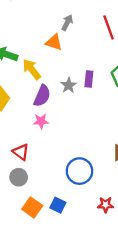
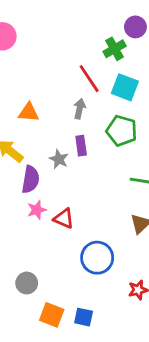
gray arrow: (67, 23) -> (80, 109), moved
red triangle: (21, 152) -> (64, 219), moved
blue square: (58, 205) -> (84, 317), moved

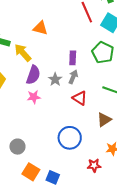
gray arrow: (80, 109) -> (73, 77), moved
gray star: (59, 159) -> (55, 79), moved
red triangle: (64, 219) -> (80, 98), moved

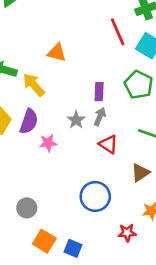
purple semicircle: (33, 75) -> (29, 121), moved

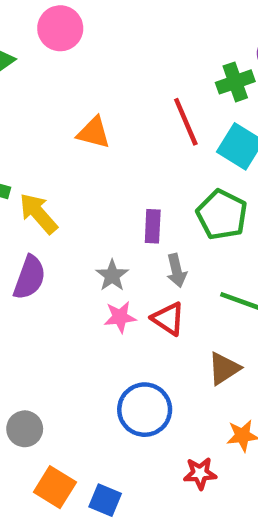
orange triangle: (57, 53) -> (94, 133), moved
gray arrow: (100, 117) -> (177, 271), moved, turned 144
pink star: (48, 143) -> (120, 317), moved

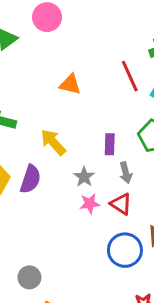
yellow arrow: (38, 213) -> (53, 142), moved
blue circle: (145, 410) -> (125, 250), moved

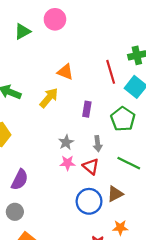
yellow arrow: (53, 142) -> (49, 98), moved, turned 75
purple rectangle: (110, 144) -> (87, 109), moved
purple semicircle: (30, 179) -> (20, 180), moved

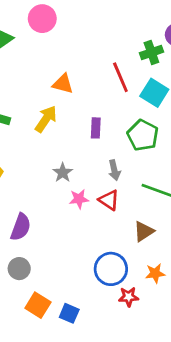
gray star: (66, 142) -> (63, 173), moved
blue circle: (89, 201) -> (111, 269), moved

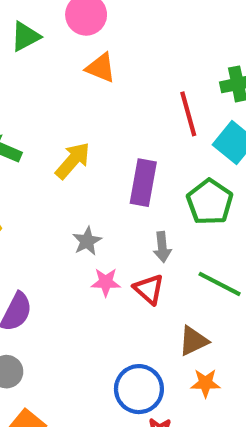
orange triangle: (63, 84) -> (101, 68), moved
purple rectangle: (96, 128) -> (143, 183), size x1.5
orange star: (155, 273) -> (205, 383), moved

